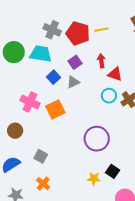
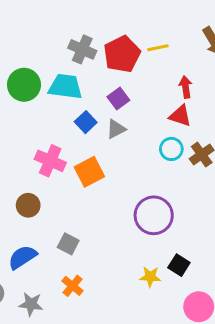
red pentagon: (78, 33) -> (122, 54), turned 30
red arrow: (101, 61) -> (186, 87), moved

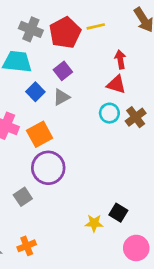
purple circle: (154, 215) -> (48, 168), moved
gray square: (68, 244) -> (23, 197), turned 30
orange cross: (73, 286) -> (27, 246), moved, turned 30

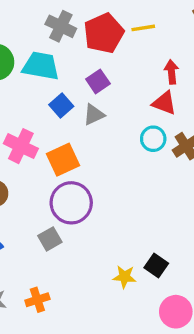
gray square: (23, 197) -> (50, 239), moved

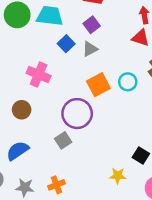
cyan circle: (153, 139) -> (128, 82), moved
orange square: (63, 160) -> (98, 85), moved
yellow star: (124, 277) -> (118, 176), moved

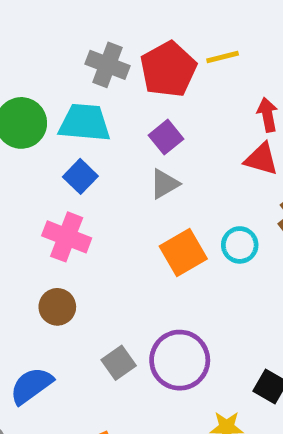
blue square: (66, 44) -> (80, 176), moved
brown circle: (22, 110) -> (57, 307), moved
purple circle: (77, 114) -> (180, 360), moved

